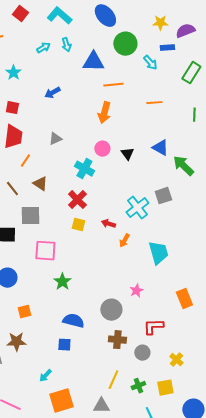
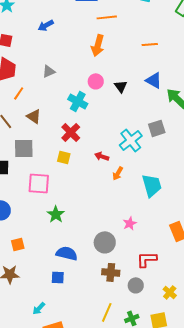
orange line: (154, 103) -> (150, 44), moved
yellow square: (78, 225) -> (64, 157), moved

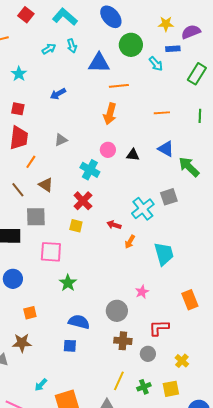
black triangle: (121, 86) -> (133, 155), turned -48
cyan arrow: (39, 308) -> (41, 385), moved

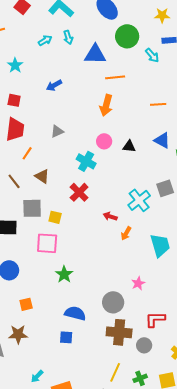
yellow square: (76, 226) -> (55, 217), moved
brown cross: (123, 341) -> (119, 332), size x1.4

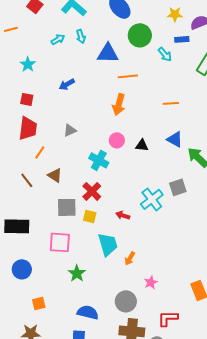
gray square: (32, 208) -> (67, 207), moved
yellow square: (55, 217) -> (90, 216), moved
orange arrow: (126, 233) -> (130, 258), moved
cyan trapezoid: (160, 245) -> (108, 244), moved

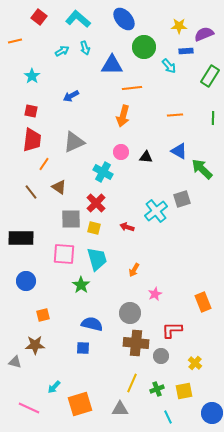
gray triangle: (70, 130) -> (74, 142), size x1.6
cyan trapezoid: (108, 244) -> (97, 259), moved

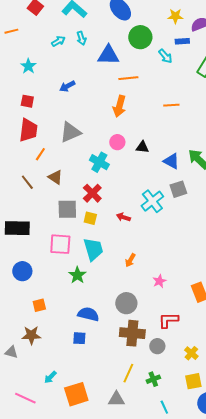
blue triangle: (179, 151) -> (171, 161), moved
pink star: (155, 294) -> (159, 281), moved
yellow square: (184, 391) -> (193, 381), moved

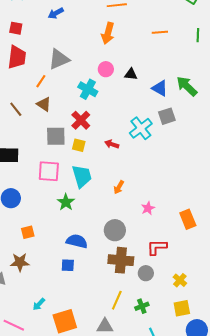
orange line: (40, 154) -> (41, 81), moved

